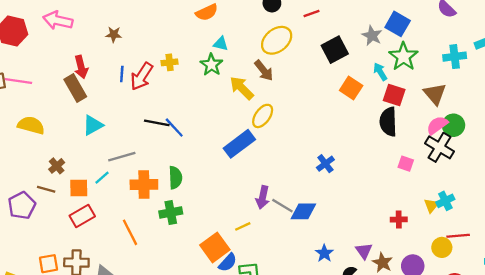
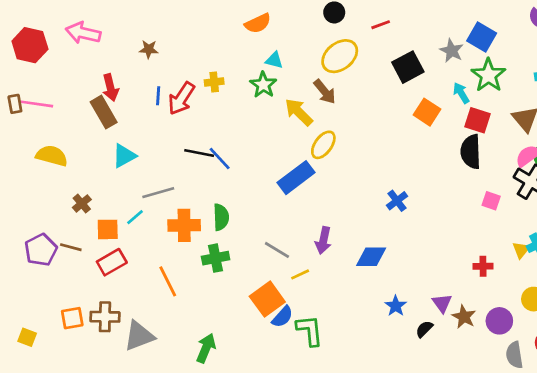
brown line: (46, 189) -> (71, 247), moved
gray line: (282, 206) -> (277, 250), moved

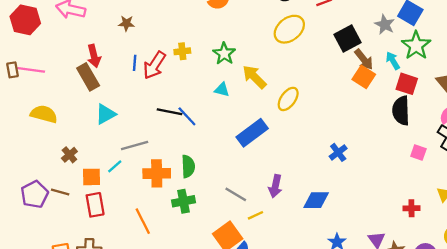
cyan triangle: (274, 60) -> (222, 90), moved
brown arrow: (325, 92) -> (364, 59), moved
yellow ellipse: (323, 145) -> (288, 99), moved
red rectangle: (112, 262) -> (95, 205), turned -70

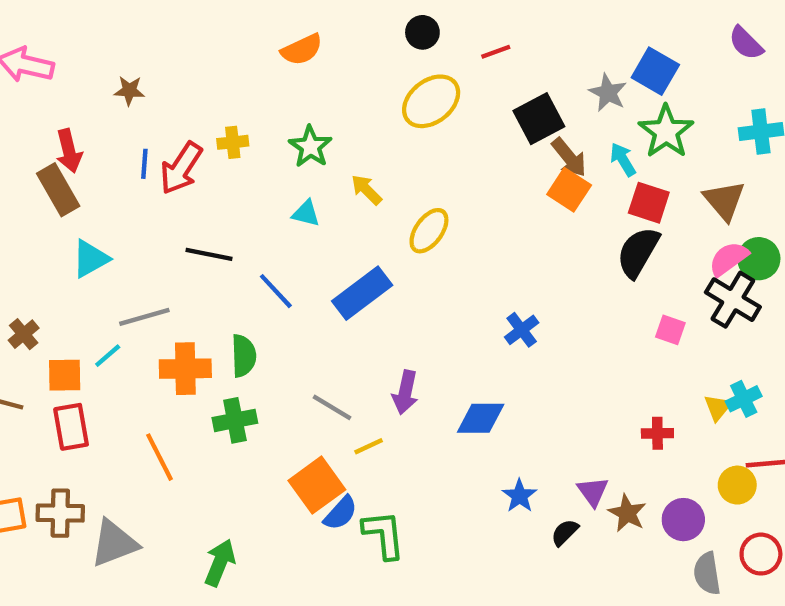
yellow arrow: (254, 77) -> (366, 190), size x0.7
black semicircle: (401, 111) -> (638, 252), turned 32
blue line: (187, 116) -> (276, 291), moved

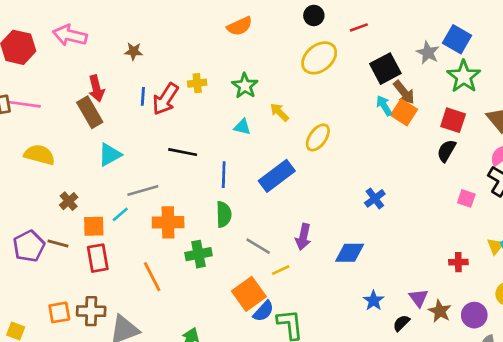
cyan arrow: (623, 160) -> (384, 106), moved
black semicircle: (638, 252) -> (446, 151), size x0.7
blue line: (276, 291) -> (224, 175), turned 45
green semicircle: (244, 356) -> (224, 214), moved

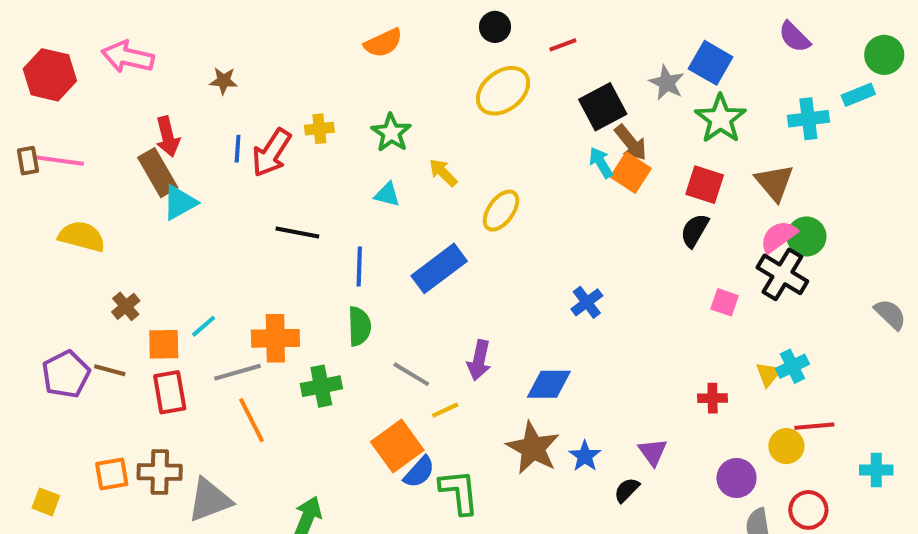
cyan triangle: (110, 155) -> (180, 203), moved
gray line: (143, 190) -> (238, 372), moved
brown star: (440, 311) -> (533, 448), moved, size x1.5

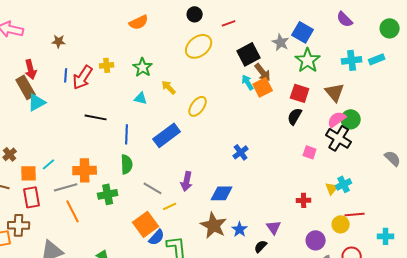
cyan rectangle: (858, 95) -> (377, 59), moved
orange square: (631, 173) -> (263, 87), turned 30
brown cross: (160, 472) -> (19, 225), moved

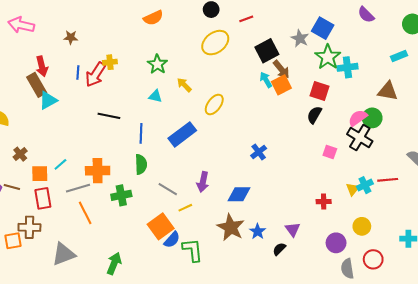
cyan cross: (352, 60) -> (347, 67), moved
yellow cross: (107, 65) -> (110, 62), moved
brown triangle: (335, 92) -> (388, 91), moved, turned -40
red line: (355, 214) -> (388, 180), moved

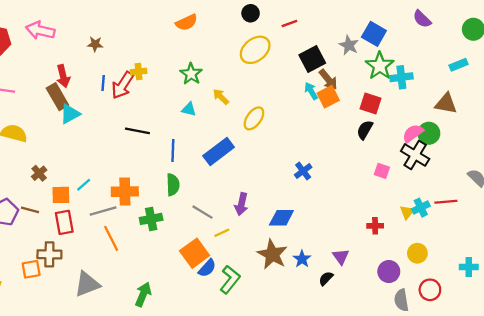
green L-shape: (193, 250) -> (230, 280), turned 45

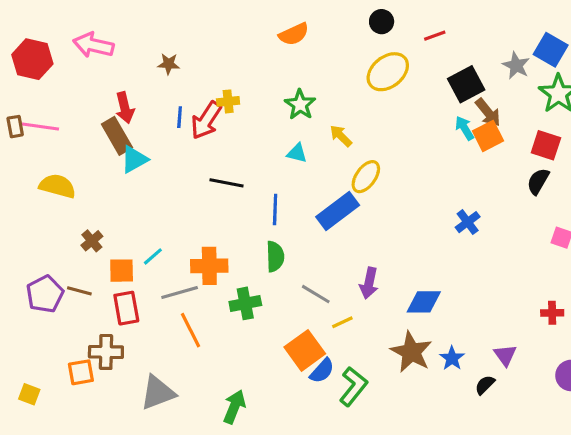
yellow ellipse: (254, 118) -> (366, 177), moved
blue cross: (303, 171) -> (468, 222), moved

